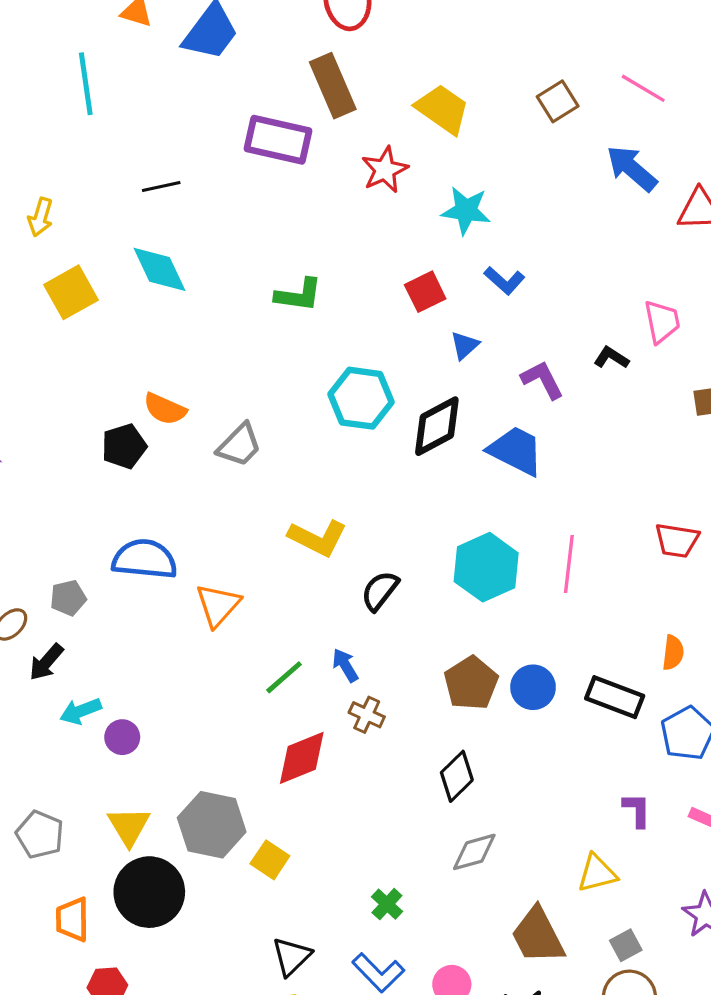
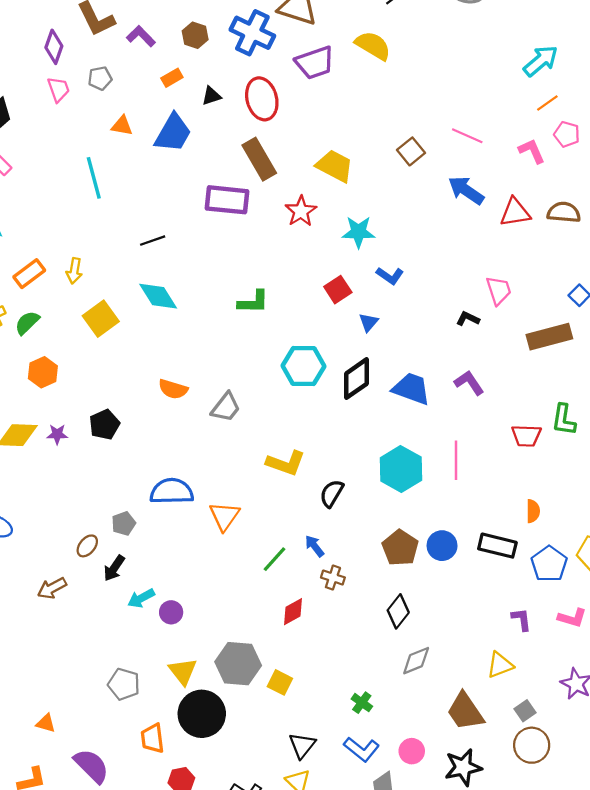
purple L-shape: (542, 380) -> (469, 383), moved
black pentagon: (124, 446) -> (104, 425), moved
red diamond: (302, 758) -> (293, 612), size x0.7

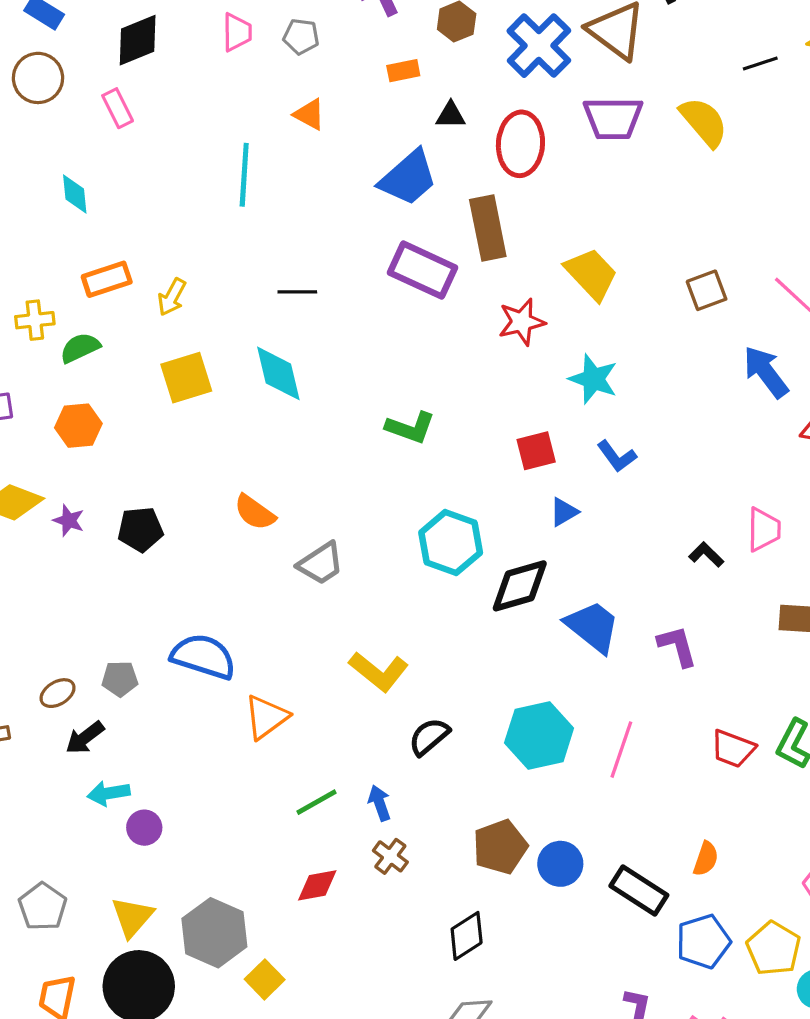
blue trapezoid: (173, 133) -> (408, 178), moved

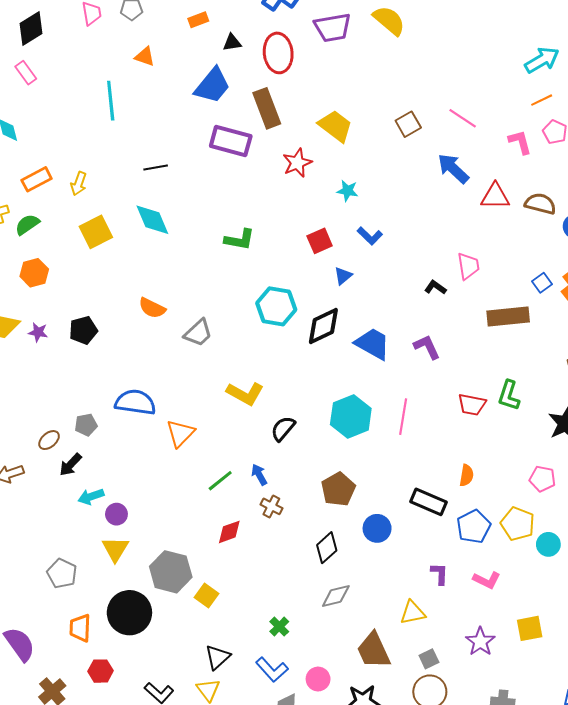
cyan star: (593, 379) -> (347, 191), size x0.7
blue circle: (560, 864) -> (377, 528), moved
yellow triangle: (132, 917) -> (115, 549), moved

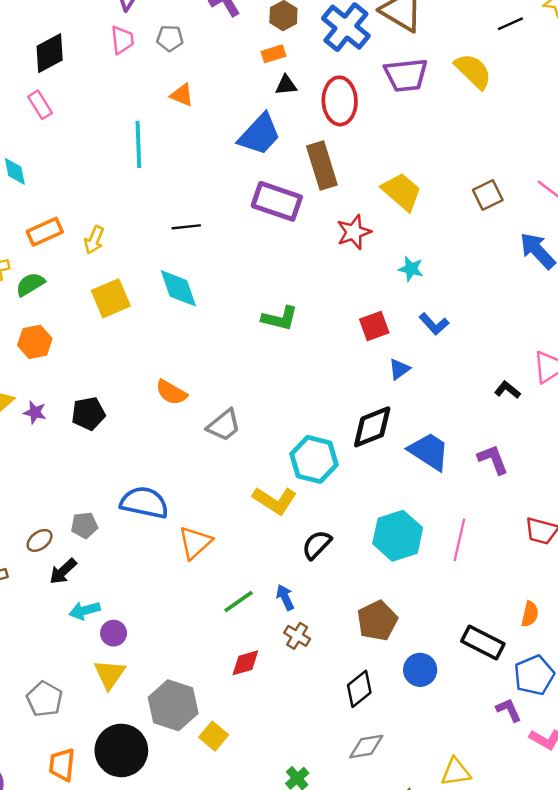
orange rectangle: (198, 20) -> (274, 54), moved
cyan hexagon: (276, 306) -> (314, 459), moved
purple L-shape: (439, 574) -> (509, 710), moved, turned -30

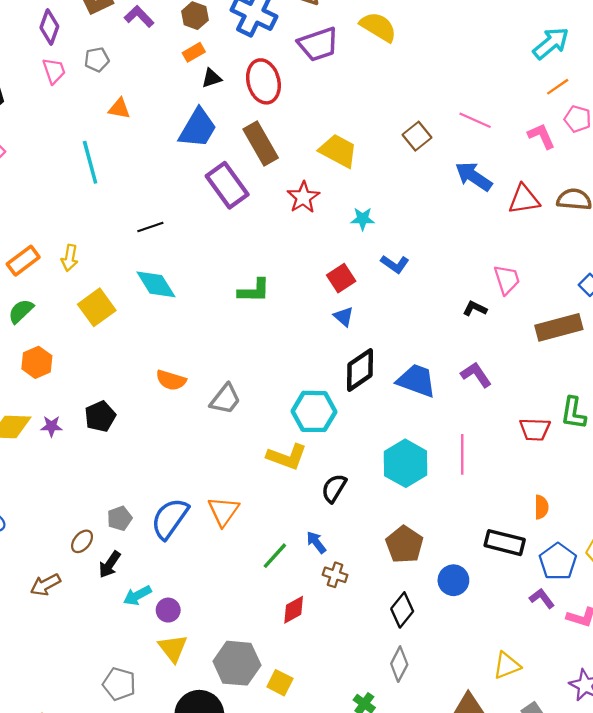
purple rectangle: (277, 201) -> (227, 185), turned 48
blue triangle: (399, 369) -> (344, 317), moved, turned -30
blue semicircle: (144, 503) -> (170, 518), moved, turned -54
gray diamond: (366, 746) -> (399, 664), moved, turned -40

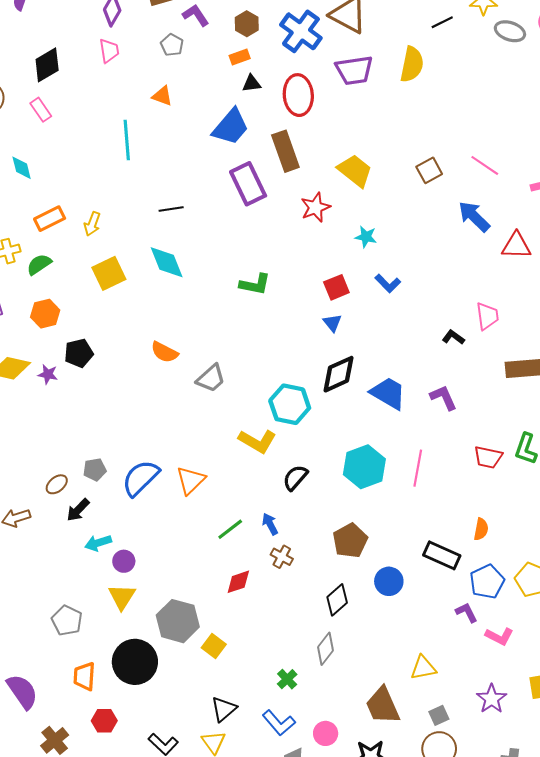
yellow semicircle: (378, 27) -> (412, 64), turned 60
gray pentagon: (97, 60) -> (172, 45), moved, turned 30
black pentagon: (100, 416) -> (79, 353), moved

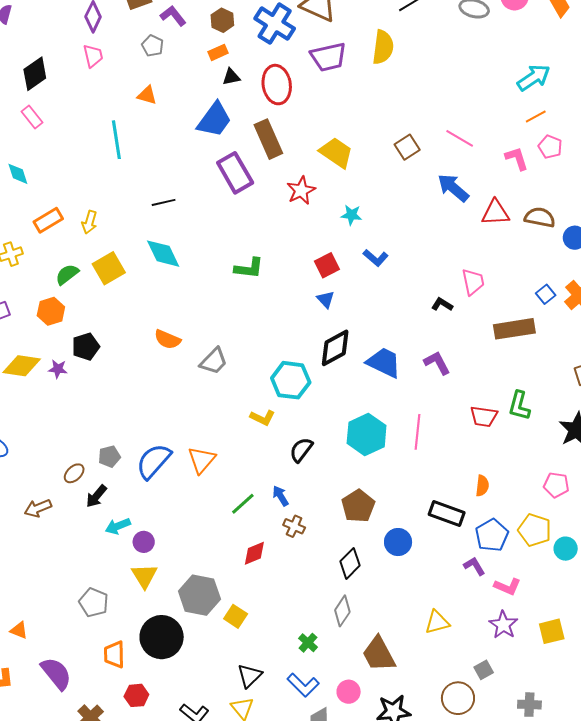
green semicircle: (39, 264) -> (67, 274), moved
yellow L-shape: (257, 441) -> (263, 418), size x0.7
purple star: (492, 699) -> (503, 625), moved
brown trapezoid: (383, 706) -> (379, 654), moved
gray square: (439, 715) -> (484, 670), moved

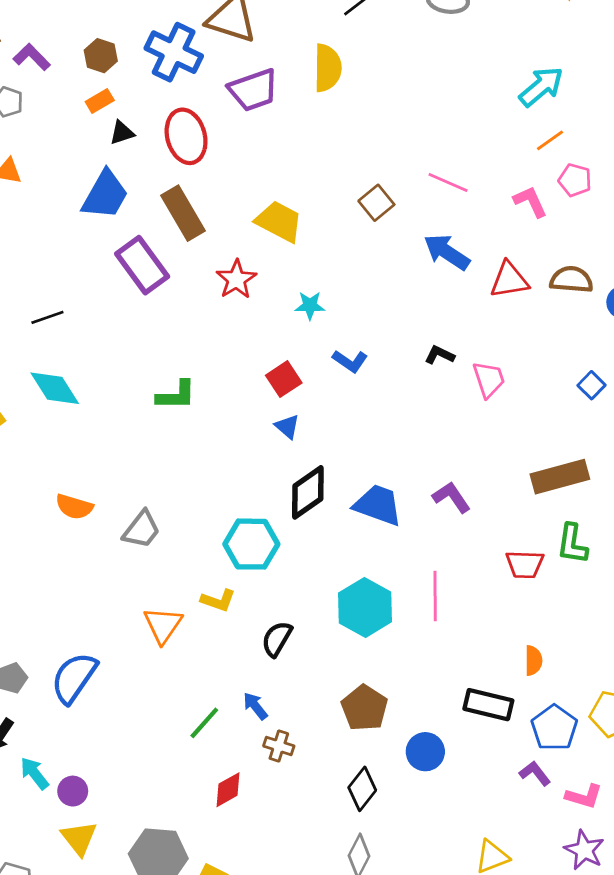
black L-shape: (442, 304) -> (440, 355), moved
brown rectangle: (514, 329) -> (560, 477), moved
orange triangle: (202, 460) -> (163, 625), moved
cyan arrow: (118, 526) -> (34, 773), turned 80

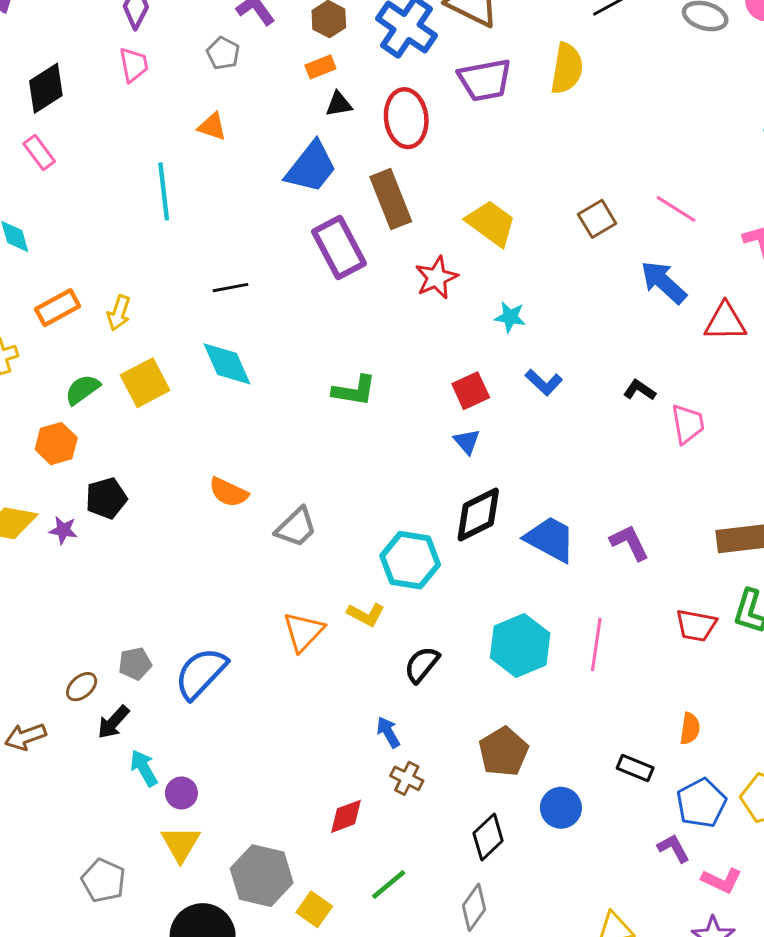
black rectangle: (488, 705) -> (635, 768), size x0.7
green line: (204, 723) -> (389, 885), moved

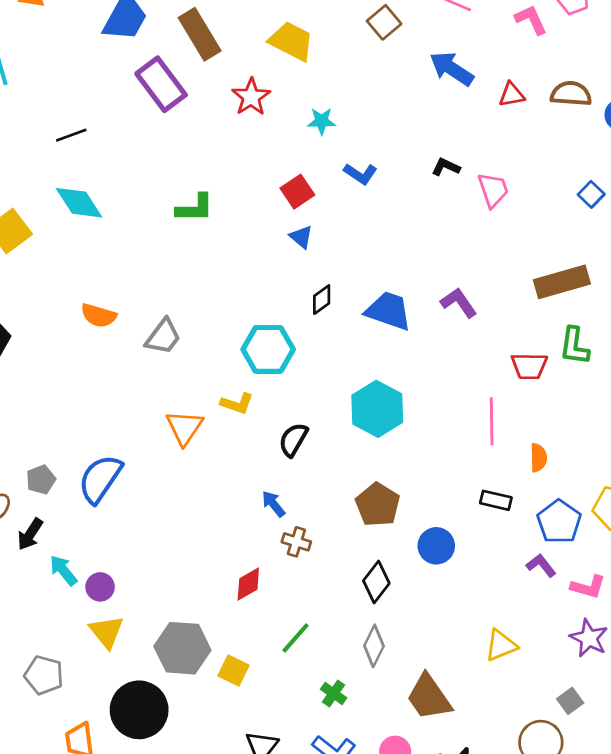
red triangle: (725, 322) -> (512, 95), size x0.7
black diamond: (478, 515) -> (322, 300), size x0.6
pink line: (596, 645) -> (492, 421), moved

